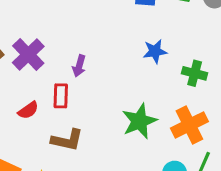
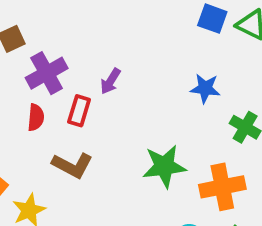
purple cross: (28, 54) -> (47, 73), moved
red semicircle: (28, 110) -> (36, 117), turned -65

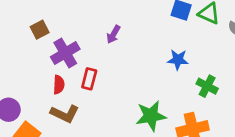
purple arrow: (110, 81) -> (113, 34), moved
brown L-shape: (72, 165) -> (65, 114), moved

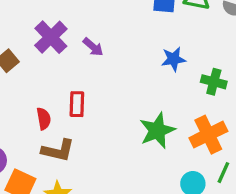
purple arrow: (113, 34) -> (93, 47), turned -66
purple cross: (65, 53) -> (51, 37), moved

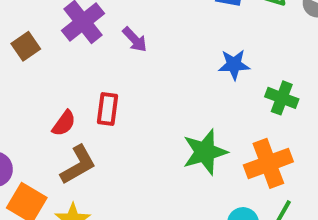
red semicircle: (44, 119) -> (64, 123), turned 40
brown L-shape: (58, 150) -> (78, 165), turned -48

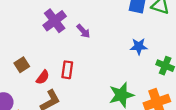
brown square: (26, 46) -> (22, 65), moved

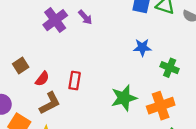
purple arrow: (83, 31) -> (85, 17), moved
red rectangle: (67, 70) -> (75, 81), moved

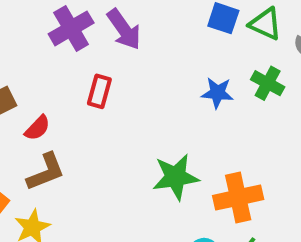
purple arrow: (85, 17) -> (124, 29), size x1.5
green cross: (170, 68) -> (268, 83), moved
red rectangle: (75, 81) -> (99, 91), moved

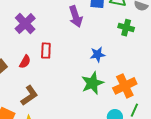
purple arrow: (124, 29) -> (76, 16), moved, turned 30
blue star: (217, 93) -> (98, 54), moved
red semicircle: (37, 128) -> (25, 62), moved

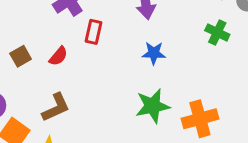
red rectangle: (46, 51) -> (94, 32), moved
blue star: (98, 54) -> (154, 53), moved

